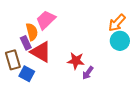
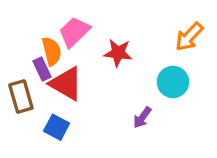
cyan circle: (120, 41) -> (173, 82), moved
red star: (76, 61) -> (118, 53), moved
blue square: (27, 74) -> (57, 127), moved

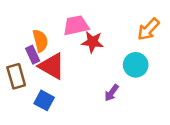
pink trapezoid: (74, 32) -> (76, 25), moved, turned 32

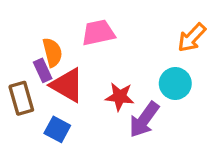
red star: (92, 42) -> (120, 97), moved
purple arrow: (112, 93) -> (144, 120), size x1.6

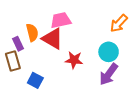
purple rectangle: (43, 70) -> (18, 44), moved
red triangle: (67, 85) -> (53, 39), moved
purple arrow: (144, 120) -> (109, 74), moved

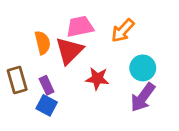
orange arrow: (119, 23) -> (123, 31), moved
red triangle: (53, 39) -> (69, 51), turned 45
purple rectangle: (18, 44) -> (47, 85), moved

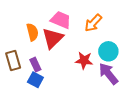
pink trapezoid: (80, 27) -> (61, 20), turned 35
red star: (97, 79) -> (84, 60), moved
purple arrow: (143, 97) -> (108, 74), turned 105

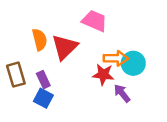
pink trapezoid: (61, 20) -> (95, 21), moved
orange arrow: (93, 23) -> (116, 58), moved, turned -132
purple arrow: (108, 74) -> (122, 93), moved, size x0.7

